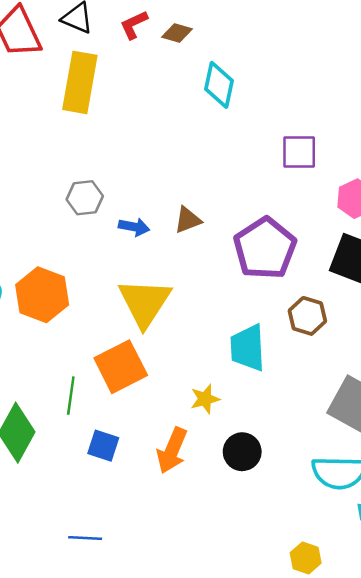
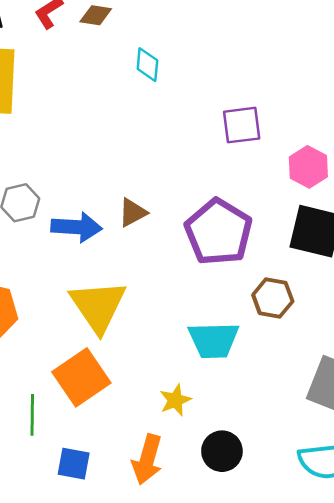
cyan diamond: (219, 85) -> (147, 65), size x0.7
blue arrow: (134, 227) -> (77, 227), size x1.5
cyan trapezoid: (248, 348) -> (214, 340), turned -81

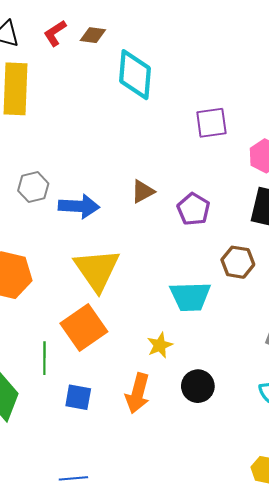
cyan diamond: (147, 65) -> (135, 75), size x1.8
brown triangle: (133, 212) -> (143, 191), moved
purple pentagon: (218, 232) -> (193, 209), size x0.6

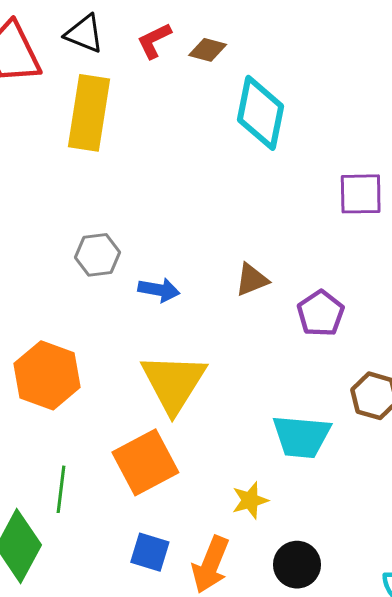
blue arrow: (79, 206) -> (159, 290), size x0.7
green line: (44, 358) -> (61, 489), moved
blue square: (78, 397) -> (150, 552), moved

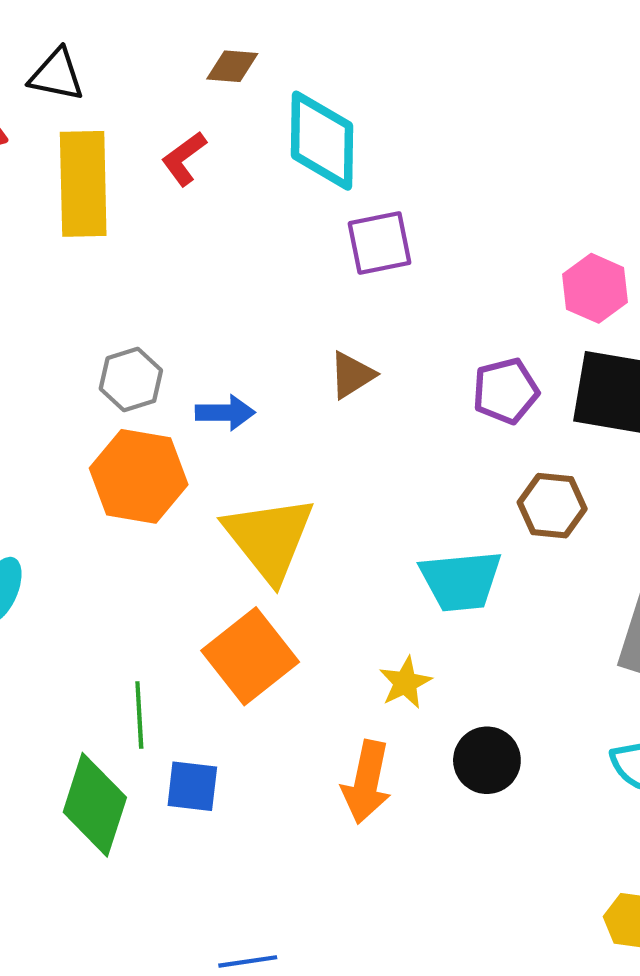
red L-shape: (154, 41) -> (184, 159), moved
purple square: (361, 194) -> (380, 243), moved
purple pentagon: (321, 313) -> (506, 391), moved, turned 30
orange hexagon: (47, 375) -> (139, 476), moved
blue square: (150, 552) -> (192, 786), moved

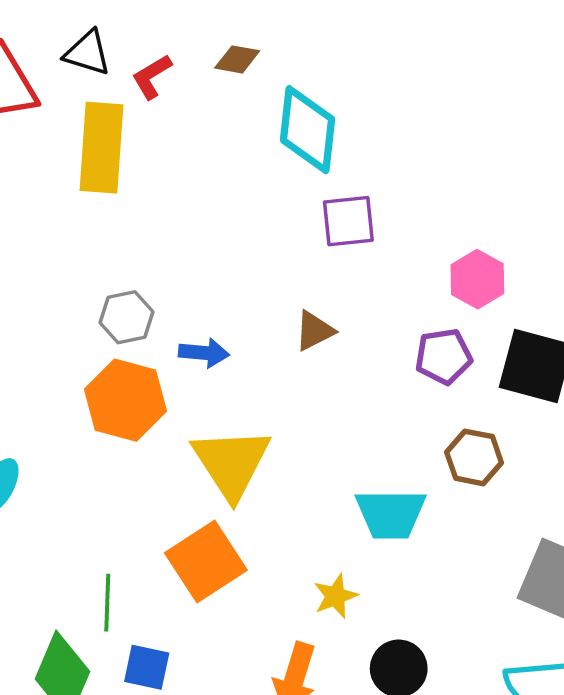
red L-shape: (184, 159) -> (152, 77), moved
pink hexagon: (595, 288) -> (477, 279), moved

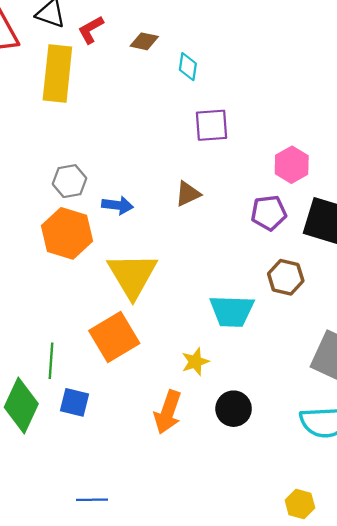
brown diamond: (237, 59) -> (144, 41), moved
cyan diamond: (307, 130) -> (188, 67), size x0.5

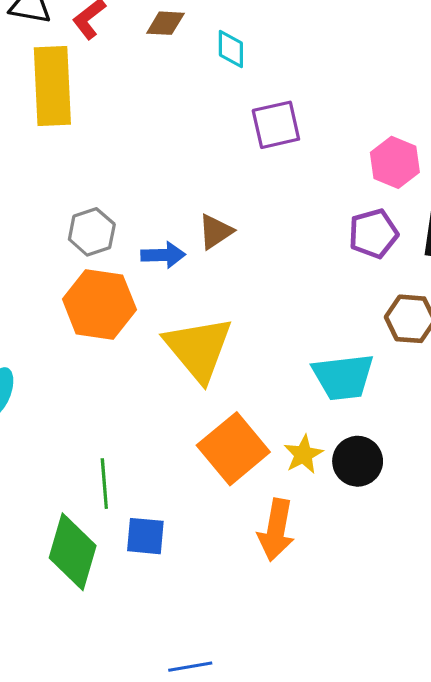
brown triangle: (188, 194) -> (215, 232), moved
orange square: (114, 337) -> (233, 449), moved
black circle: (234, 409) -> (358, 461), moved

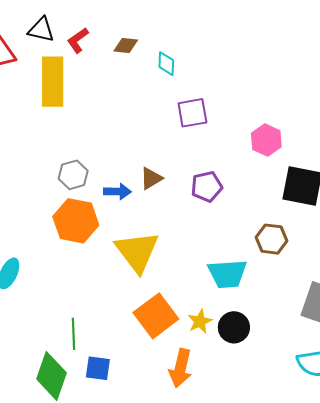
purple pentagon: (373, 234) -> (207, 187), moved

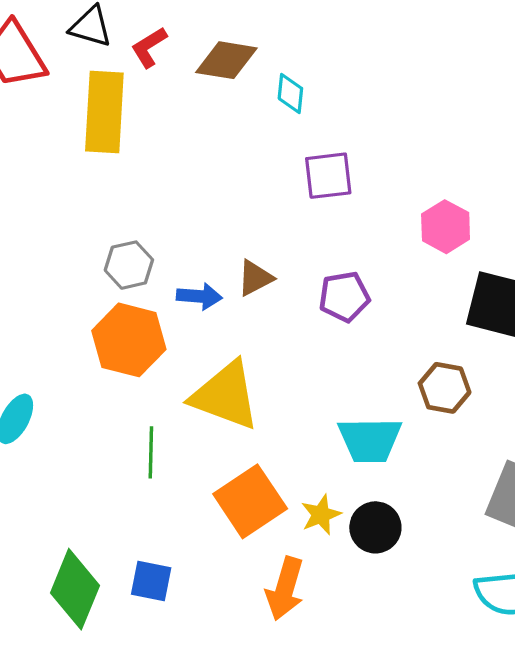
brown diamond: (126, 45) -> (226, 60), size x1.5
yellow triangle: (137, 252) -> (225, 396), turned -36
green line: (74, 334) -> (151, 452), moved

